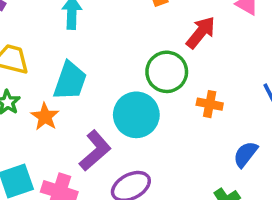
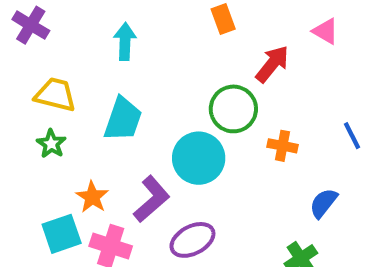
orange star: (45, 117) -> (92, 197), moved

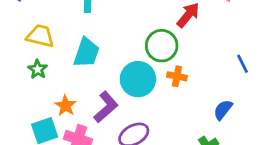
orange cross: (282, 146) -> (177, 76), moved

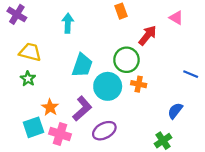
cyan trapezoid: (86, 53) -> (82, 65), moved
blue line: (242, 64) -> (191, 74), turned -40

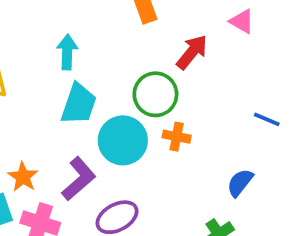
cyan arrow: (68, 23) -> (67, 52), moved

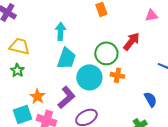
pink triangle: (242, 21) -> (151, 15), turned -40
red arrow: (192, 52) -> (131, 41), moved
blue semicircle: (240, 183) -> (150, 99), turned 112

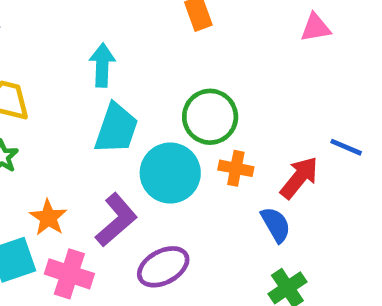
red arrow: (131, 41) -> (299, 178), moved
blue semicircle: (150, 99) -> (276, 225), moved

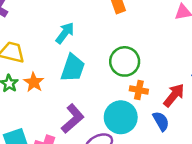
cyan arrow: (102, 65) -> (65, 33), turned 35
cyan circle: (170, 173) -> (121, 117), moved
orange star: (48, 218) -> (34, 82), moved

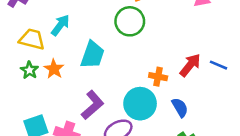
cyan arrow: (65, 33) -> (60, 25), moved
green circle: (125, 61) -> (130, 21), moved
red arrow: (174, 95) -> (190, 65), moved

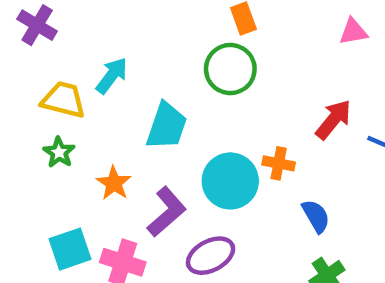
red arrow: (190, 65) -> (333, 119), moved
orange star: (54, 69) -> (114, 183), moved
cyan circle: (140, 104) -> (230, 181), moved

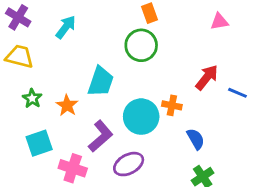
cyan arrow: (112, 76) -> (66, 27), moved
yellow trapezoid: (63, 100) -> (20, 56), moved
orange star: (114, 183) -> (67, 105), moved
cyan square: (70, 249) -> (39, 143), moved

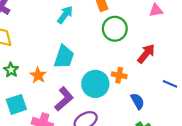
cyan arrow: (66, 27) -> (65, 15), moved
green circle: (141, 45) -> (115, 29), moved
blue line: (238, 93) -> (170, 84), moved

